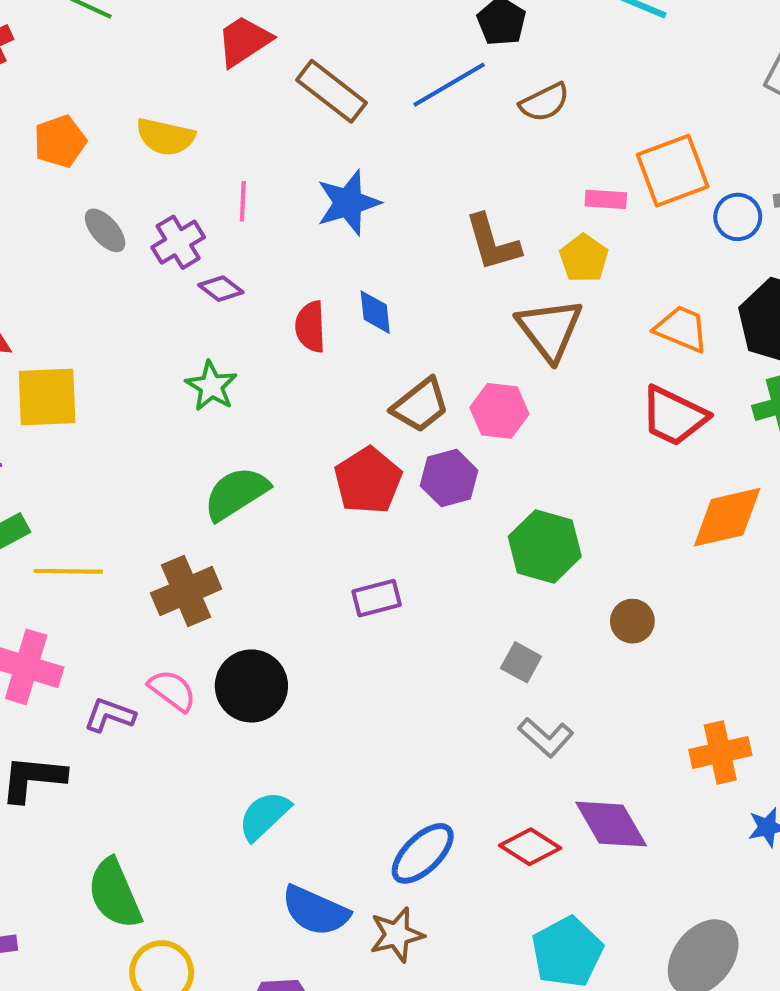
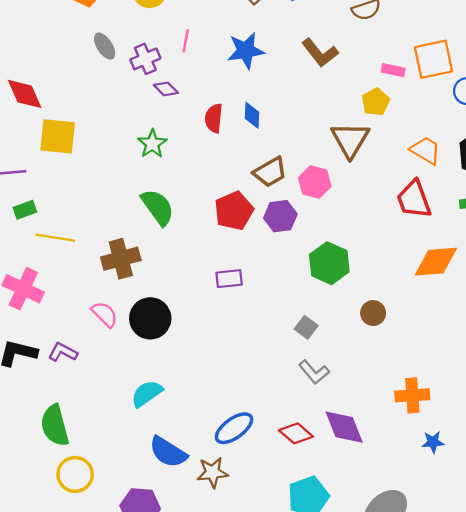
brown L-shape: (492, 243) -> (320, 53), moved, turned -30
red trapezoid: (674, 416) -> (414, 199), turned 36
green semicircle: (236, 493) -> (158, 207), turned 78
purple L-shape: (110, 715) -> (63, 352), moved

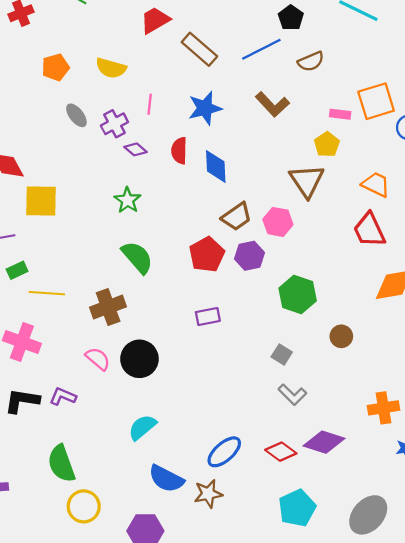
blue diamond: (252, 115) -> (216, 166), size x1.4
red semicircle: (214, 118) -> (179, 151), moved
purple diamond: (344, 427) -> (324, 442), turned -45

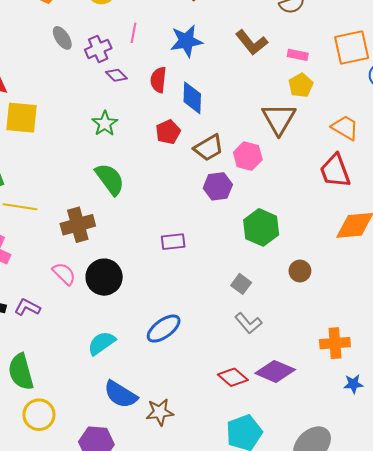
pink rectangle: (340, 114) -> (298, 55), moved
red pentagon: (207, 255) -> (168, 132), moved, size x0.7
blue ellipse: (224, 452) -> (164, 329), moved

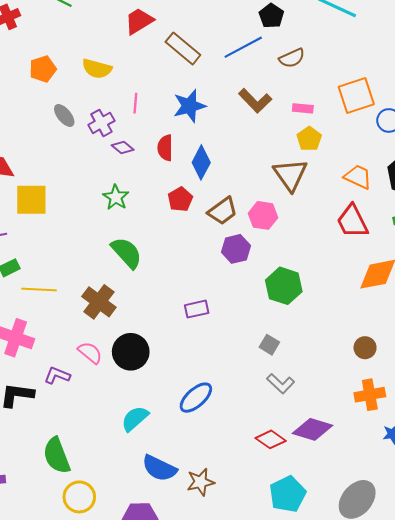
blue diamond: (192, 98) -> (201, 162), turned 32
brown cross: (78, 225) -> (99, 302), turned -32
brown circle: (300, 271) -> (365, 348), moved
purple L-shape: (27, 307) -> (57, 375), moved

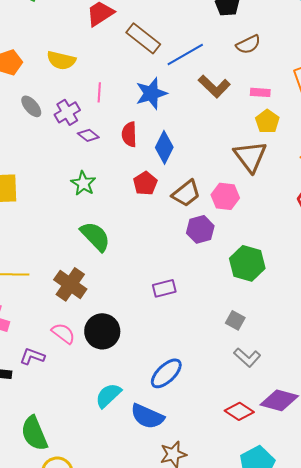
blue line: (243, 47) -> (185, 54), moved
blue semicircle: (159, 468) -> (147, 416), moved

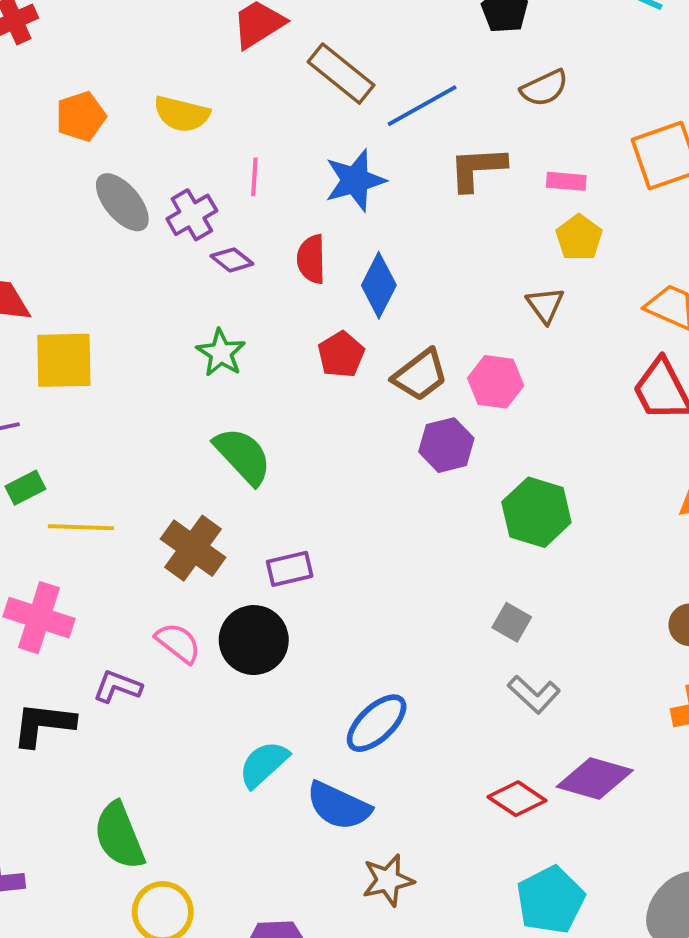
brown L-shape: (214, 86) -> (477, 168), turned 132
gray ellipse: (31, 106) -> (122, 202), size x1.4
brown triangle: (250, 156) -> (545, 305), size x0.6
purple rectangle: (164, 288) -> (290, 569), moved

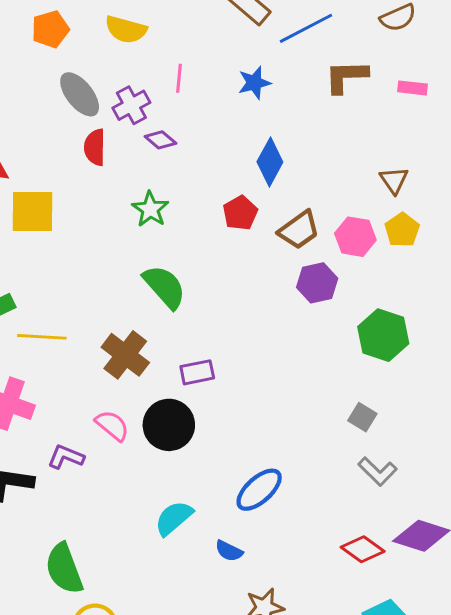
blue star: (355, 180) -> (254, 83), size x0.7
yellow pentagon: (579, 238) -> (402, 230), moved
red semicircle: (311, 259) -> (95, 147), moved
blue semicircle: (339, 806) -> (229, 551), size x0.6

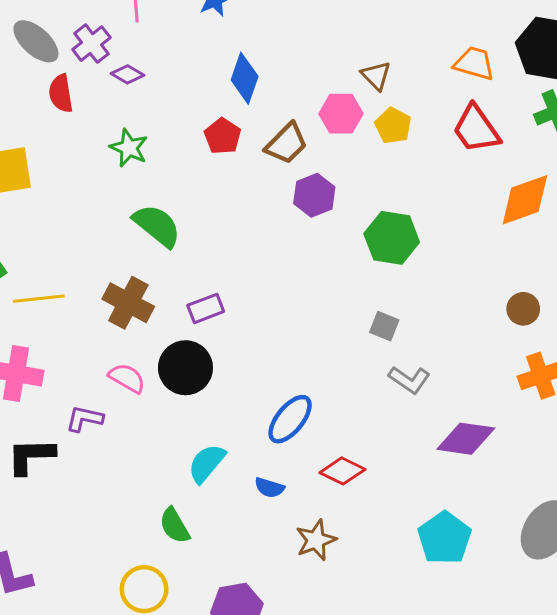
pink hexagon: (355, 237) -> (341, 114), moved
red diamond: (363, 549) -> (342, 471), moved
green semicircle: (64, 569) -> (174, 526), moved, size x0.7

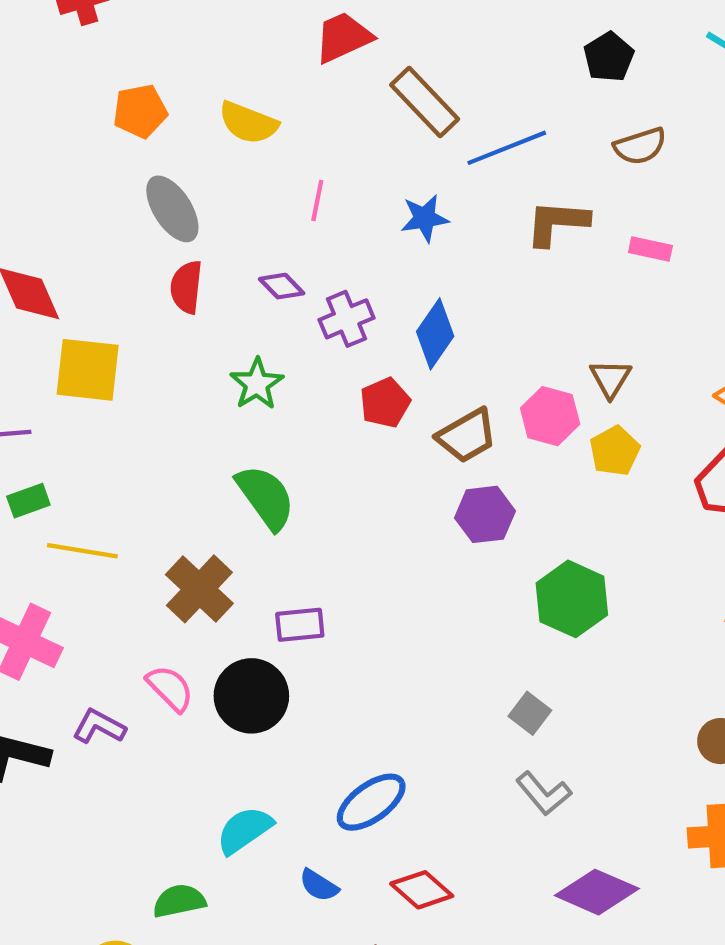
purple cross: (91, 44) -> (347, 319), moved
green semicircle: (174, 526) -> (179, 901), turned 93

